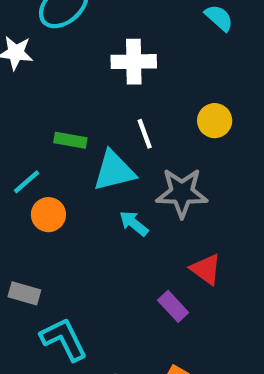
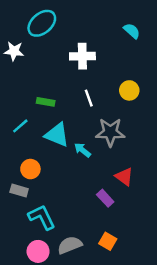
cyan triangle: (114, 171) -> (57, 135), moved, turned 36
orange circle: (48, 215) -> (30, 169), moved

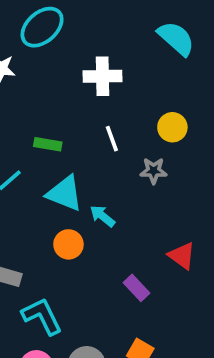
cyan semicircle: (132, 31) -> (176, 38), size x1.5
gray star: (110, 132) -> (154, 171), moved, size x0.6
orange circle: (30, 169) -> (68, 244), moved
red triangle: (124, 177) -> (182, 256), moved

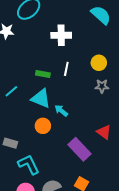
white line: (112, 139) -> (66, 69), turned 32
green rectangle: (48, 144) -> (43, 74), moved
gray star: (154, 171) -> (102, 86), moved
purple rectangle: (136, 288) -> (79, 149), size x1.6

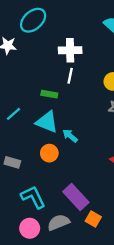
white line: (66, 69) -> (70, 76), moved
gray rectangle: (10, 143) -> (12, 162), moved
purple rectangle: (79, 149) -> (76, 197), moved

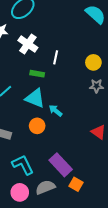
white cross: (70, 50) -> (28, 44), moved, turned 36

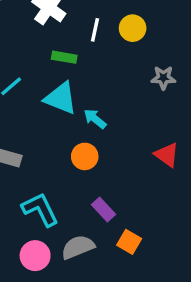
yellow circle: (93, 62) -> (133, 28), moved
orange circle: (37, 126) -> (85, 156), moved
purple rectangle: (61, 165) -> (104, 209), size x0.6

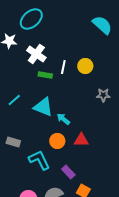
green rectangle: (64, 57) -> (45, 75), moved
red triangle: (167, 155) -> (81, 140), moved, turned -35
cyan L-shape: (40, 209) -> (39, 160), moved

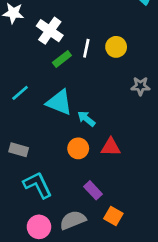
green rectangle: (45, 75) -> (62, 59), turned -48
cyan L-shape: (39, 160) -> (38, 185), moved

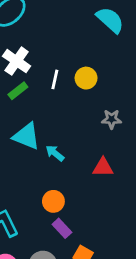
green rectangle: (62, 59) -> (18, 91), moved
red triangle: (111, 147) -> (103, 167), moved
orange circle: (78, 148) -> (53, 201), moved

